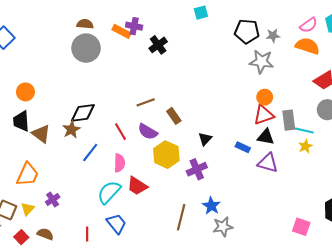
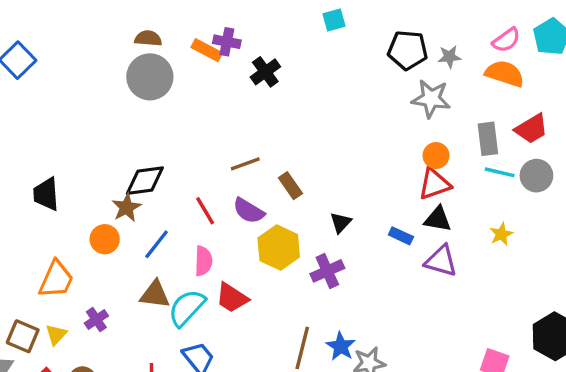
orange circle: (25, 92) -> (105, 239), moved
gray rectangle: (289, 120) -> (488, 139), moved
cyan line: (304, 131) -> (500, 172), moved
brown triangle: (41, 134) -> (155, 294), moved, turned -30
blue star: (211, 206) -> (341, 346), moved

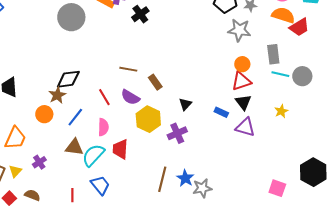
red trapezoid: (531, 129) -> (299, 27), moved
brown line: (245, 164) -> (128, 69), turned 30
black triangle: (438, 219) -> (243, 102), turned 42
red trapezoid: (232, 298) -> (120, 149), turned 60

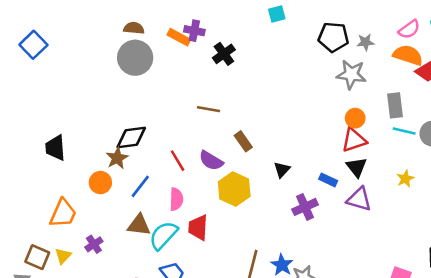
brown line: (128, 69) -> (208, 109), moved
purple cross: (177, 133) -> (305, 207), moved

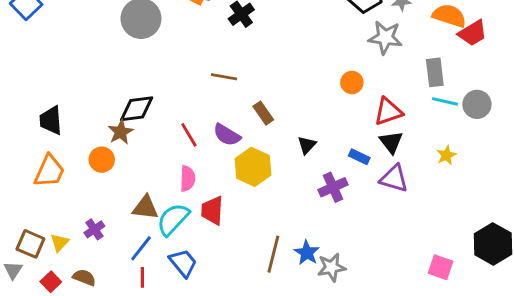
orange circle: (355, 118) -> (352, 83), moved
blue line: (140, 186) -> (141, 248), moved
orange trapezoid: (63, 213) -> (49, 171), moved

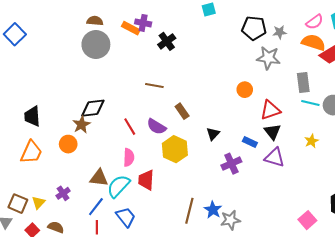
pink square: (441, 267) -> (307, 220), turned 30

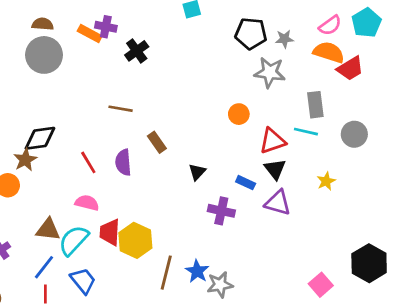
cyan line: (310, 103) -> (306, 132), moved
purple semicircle: (156, 127) -> (123, 162), turned 54
yellow hexagon: (175, 149) -> (135, 240), moved
pink semicircle: (129, 157) -> (87, 203), turned -78
purple cross: (231, 164) -> (221, 211), turned 36

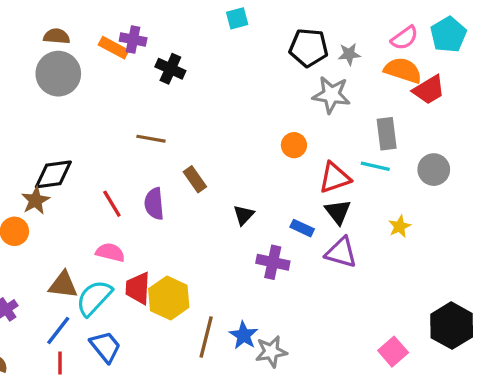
black cross: (137, 51) -> (170, 69), turned -30

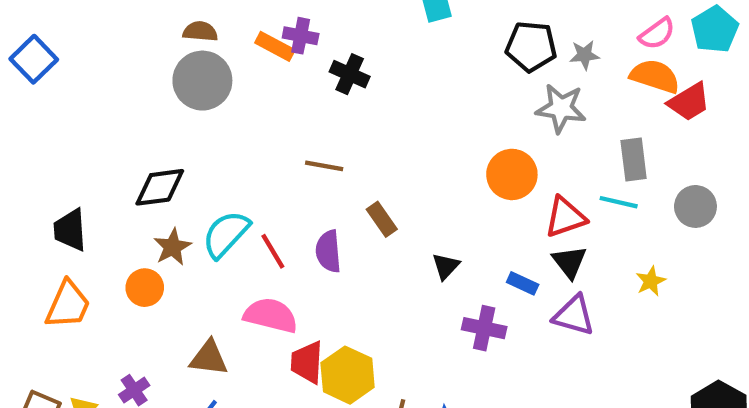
orange circle: (294, 145) -> (512, 174), size x1.5
black diamond: (53, 174) -> (160, 187), moved
pink semicircle: (110, 252) -> (271, 315), size x1.4
cyan semicircle: (94, 298) -> (226, 234), moved

